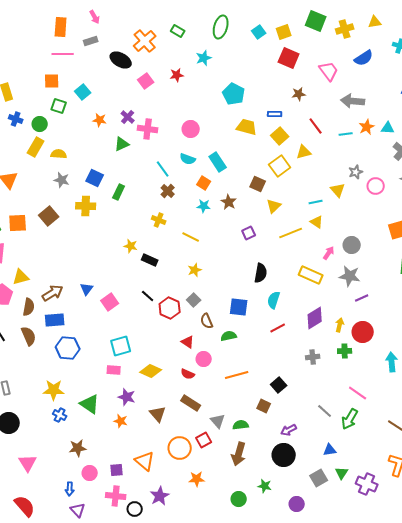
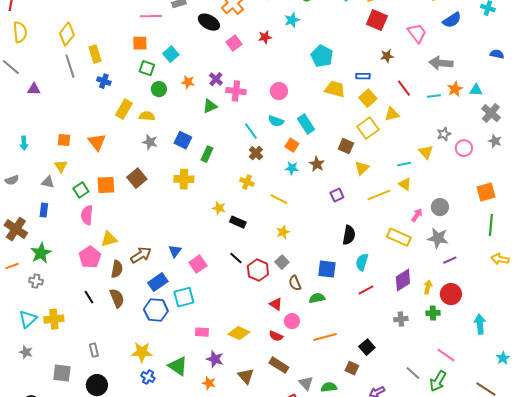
green circle: (40, 124) -> (159, 89), moved
yellow cross: (86, 206) -> (184, 179), moved
blue rectangle: (55, 320) -> (158, 282), moved, turned -30
cyan square: (121, 346) -> (184, 297), moved

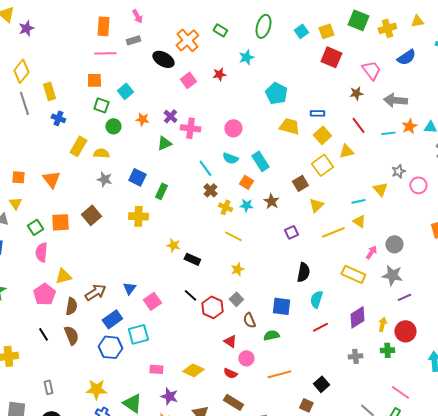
brown star: (387, 56) -> (356, 93), moved
brown square: (346, 146) -> (300, 183), turned 35
yellow cross: (247, 182) -> (225, 207), moved

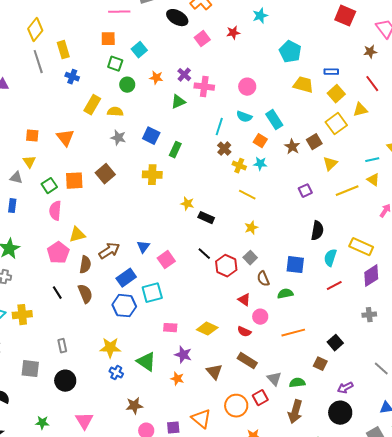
cyan line: (205, 168) -> (219, 127), turned 54
brown star: (271, 201) -> (292, 147), moved
yellow rectangle: (353, 274) -> (361, 247), moved

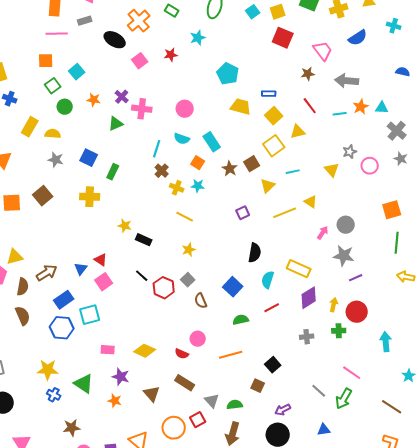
green square: (115, 64) -> (53, 86), turned 35
cyan line: (372, 160) -> (293, 172), moved
blue square: (295, 265) -> (233, 287), turned 36
green semicircle: (285, 294) -> (241, 320), moved
red triangle: (244, 300) -> (101, 260), moved

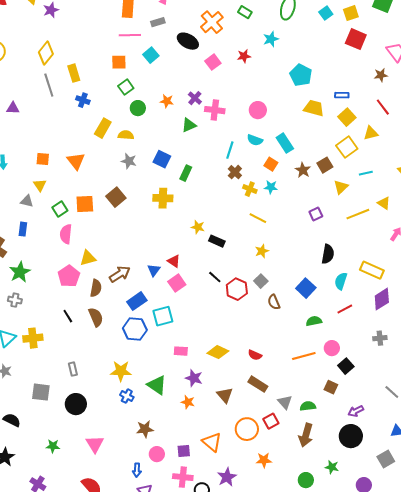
cyan square: (77, 72) -> (151, 55), moved
pink circle: (198, 339) -> (332, 348), moved

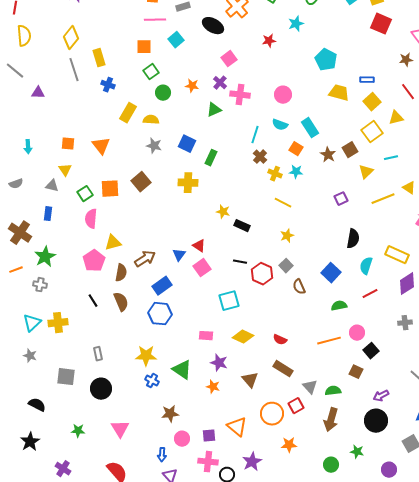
pink square: (213, 62) -> (229, 59), moved
black line: (215, 277) -> (240, 262), turned -32
cyan square: (163, 316) -> (229, 301), moved

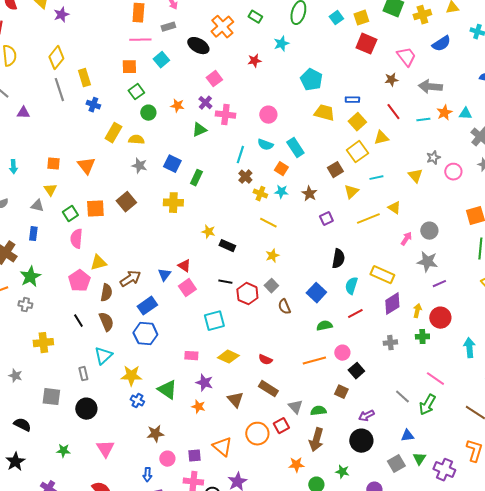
brown star: (328, 155) -> (309, 194), moved
cyan triangle: (32, 323) -> (103, 356), moved
orange star: (289, 445) -> (296, 465), moved

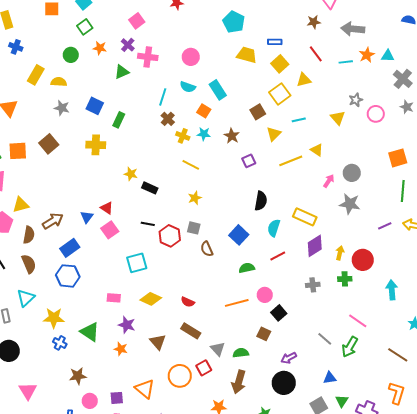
green square: (136, 92) -> (85, 27), moved
purple line: (439, 284) -> (385, 226), moved
gray square: (271, 286) -> (194, 228), turned -32

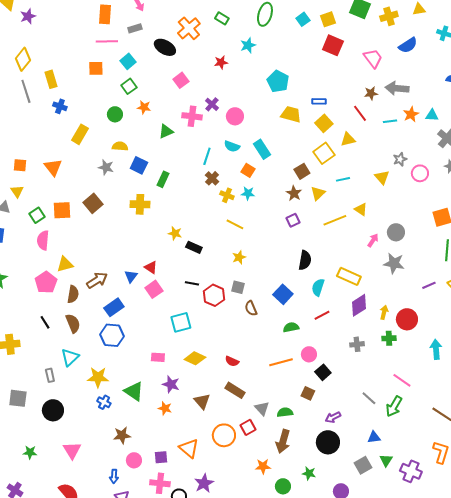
brown star: (314, 22) -> (371, 93), moved
purple cross: (128, 45) -> (212, 104), moved
yellow semicircle: (59, 82) -> (120, 146), moved
brown star: (232, 136) -> (294, 193), moved

